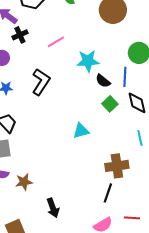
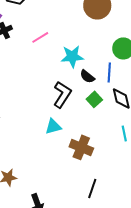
black L-shape: (41, 82) -> (62, 94), moved
cyan triangle: (81, 131) -> (53, 126), moved
brown cross: (117, 166) -> (81, 147), moved, turned 30

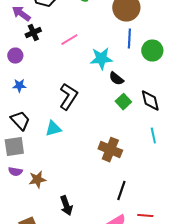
blue line: (109, 72) -> (129, 39), moved
black L-shape: (62, 94) -> (68, 97), moved
cyan triangle: (53, 126) -> (53, 129), moved

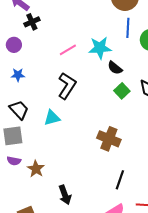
pink line: (69, 40) -> (68, 50), moved
brown star: (37, 180) -> (36, 169), turned -30

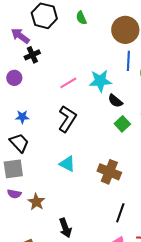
blue star: (18, 75) -> (22, 117), moved
cyan triangle: (52, 118) -> (67, 164), moved, turned 42

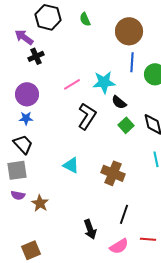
purple circle: (14, 78) -> (27, 94), moved, size x1.5
black L-shape: (67, 119) -> (87, 116), moved
black arrow: (65, 228) -> (90, 229), moved

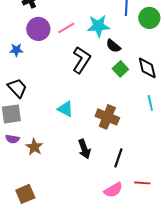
purple circle: (27, 94) -> (38, 29), moved
blue star: (26, 118) -> (16, 50), moved
black arrow: (90, 229) -> (84, 149), moved

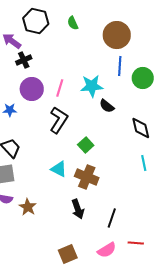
pink line: (66, 28) -> (60, 88), turned -42
black L-shape: (81, 60) -> (59, 120), moved
green square: (120, 69) -> (86, 145), moved
brown cross: (107, 117) -> (87, 177), moved
brown square: (25, 194) -> (68, 254), moved

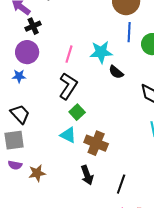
purple circle: (32, 89) -> (27, 52), moved
green square: (86, 145) -> (77, 112), moved
brown star: (28, 207) -> (37, 173), turned 30

